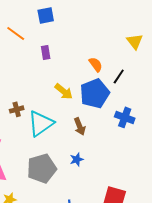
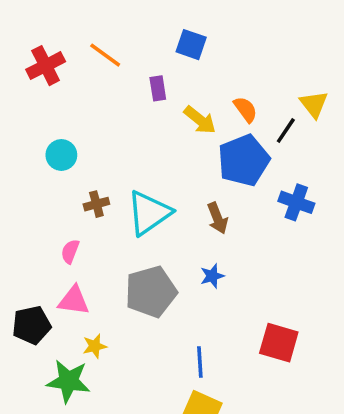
blue square: (46, 15) -> (191, 45), moved, turned 30
yellow triangle: (135, 41) -> (314, 104), moved
yellow arrow: (64, 91) -> (200, 120), moved
brown cross: (17, 109) -> (96, 204), moved

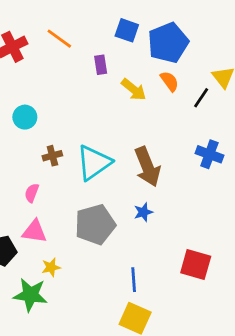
blue pentagon: (244, 160) -> (168, 43), moved
brown arrow: (217, 218) -> (147, 167), size x1.6

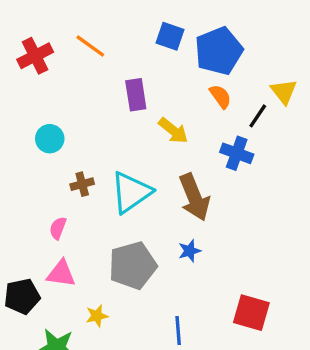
purple rectangle: (101, 65) -> (136, 95), moved, size x1.4
yellow arrow: (134, 90) -> (173, 131), moved
blue cross: (209, 154) -> (237, 153), moved
yellow star: (51, 267) -> (97, 316), moved

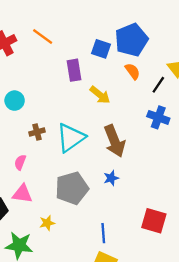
blue square: (170, 36) -> (101, 49), moved
blue cross: (237, 153) -> (158, 117), moved

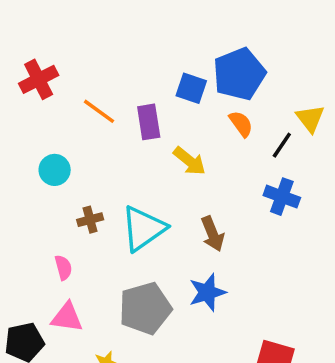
orange line: (43, 37) -> (99, 111), moved
brown arrow: (115, 141) -> (213, 234), size x0.7
pink semicircle: (20, 162) -> (63, 268), turned 144
blue star: (111, 178) -> (207, 292), size x1.5

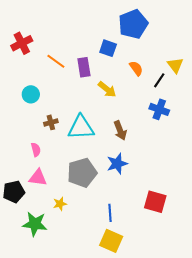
blue pentagon: (239, 74) -> (133, 24), moved
cyan triangle: (143, 228) -> (81, 127), turned 32

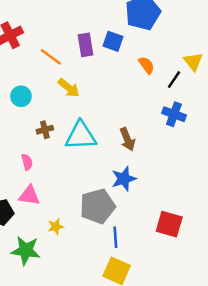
purple rectangle: (84, 67) -> (86, 45), moved
yellow arrow: (107, 89) -> (69, 88), moved
gray pentagon: (82, 173) -> (97, 206), moved

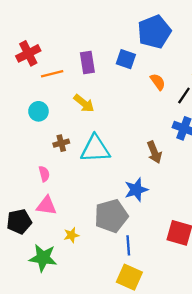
purple rectangle: (86, 45) -> (87, 62), moved
orange line: (51, 57) -> (52, 74), moved, turned -50
brown arrow: (127, 139) -> (154, 152), moved

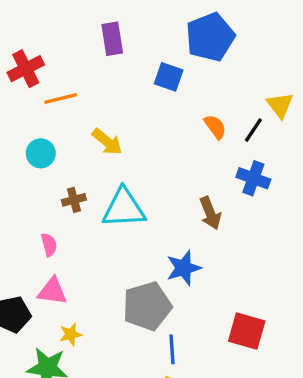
purple rectangle: (87, 62) -> (112, 39), moved
orange semicircle: (158, 82) -> (215, 127), moved
yellow star: (71, 235) -> (71, 334), moved

